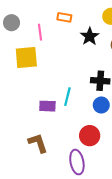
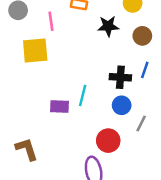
black star: (90, 36) -> (108, 26), turned 30
brown L-shape: (38, 143) -> (27, 149), moved

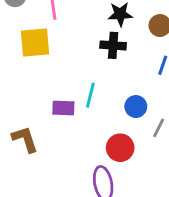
black cross: (120, 77) -> (113, 45), moved
brown L-shape: (27, 149) -> (25, 139), moved

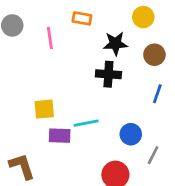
yellow square: (35, 43) -> (44, 109), moved, size x0.7
cyan line: (90, 95) -> (86, 123), turned 65

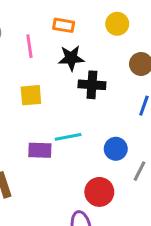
yellow circle: (143, 17) -> (117, 24), moved
black star: (115, 44) -> (71, 58), moved
yellow square: (44, 109) -> (31, 95), moved

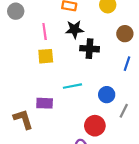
pink line: (29, 46) -> (45, 32), moved
purple rectangle: (40, 150) -> (45, 103), moved

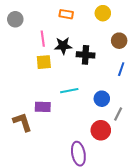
black star: (75, 29) -> (63, 46), moved
red circle: (95, 126) -> (101, 130), moved

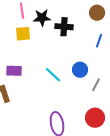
cyan line: (69, 91) -> (53, 75), moved, turned 54
purple rectangle: (43, 107) -> (14, 71), moved
red circle: (101, 130) -> (95, 118), moved

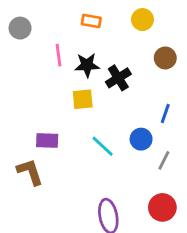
black cross: (64, 27) -> (118, 78), turned -36
yellow square: (23, 34) -> (83, 99), moved
blue line: (99, 41) -> (165, 113), moved

